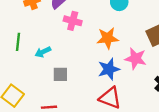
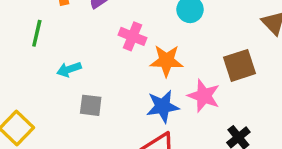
pink cross: (73, 21) -> (133, 36), moved
green line: (18, 42) -> (37, 33), moved

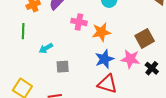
brown square: (240, 65) -> (145, 38), moved
pink star: (204, 96) -> (130, 59), moved

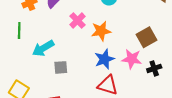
pink cross: (79, 22) -> (77, 20), turned 35
cyan arrow: (46, 48) -> (43, 48), size x1.5
black cross: (152, 68) -> (154, 68), turned 32

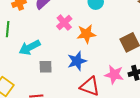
blue star: (104, 59) -> (77, 61), moved
pink star: (132, 59) -> (114, 75), moved

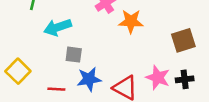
blue star: (77, 61) -> (89, 79), moved

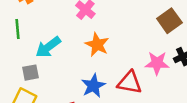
orange star: (131, 21) -> (97, 45), moved, turned -30
gray square: (74, 55) -> (31, 73), moved

